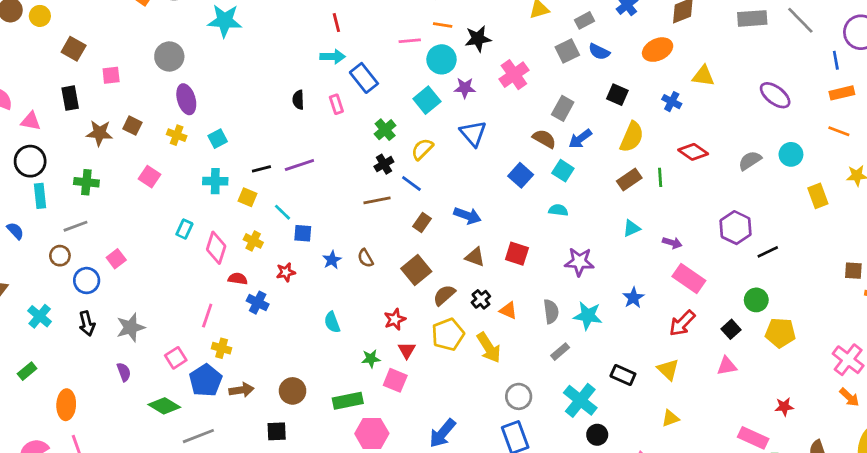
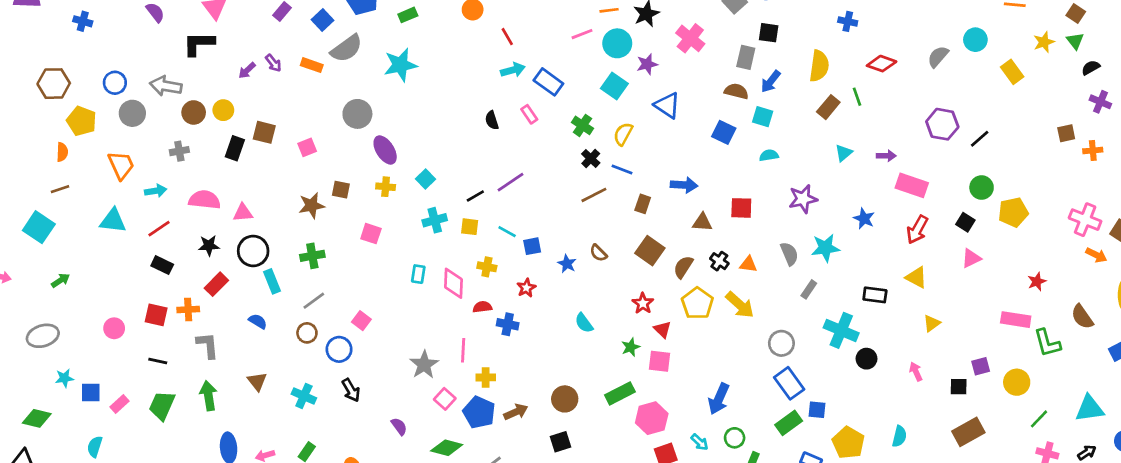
black square: (617, 95) -> (769, 33), moved
black rectangle: (70, 98) -> (235, 148), moved, turned 45
gray star: (131, 327) -> (424, 365), moved

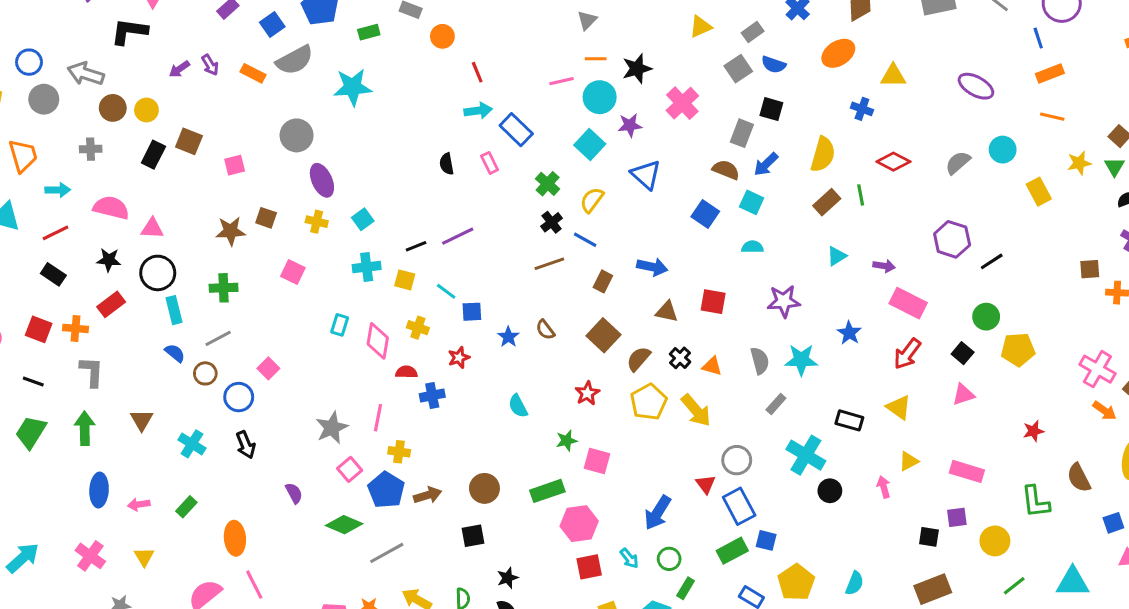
pink rectangle: (1016, 320) -> (967, 471), moved
blue semicircle: (258, 321) -> (175, 353), moved
blue cross: (508, 324) -> (432, 395), turned -30
red triangle: (662, 330) -> (706, 484), moved
pink arrow: (916, 372) -> (884, 487), moved

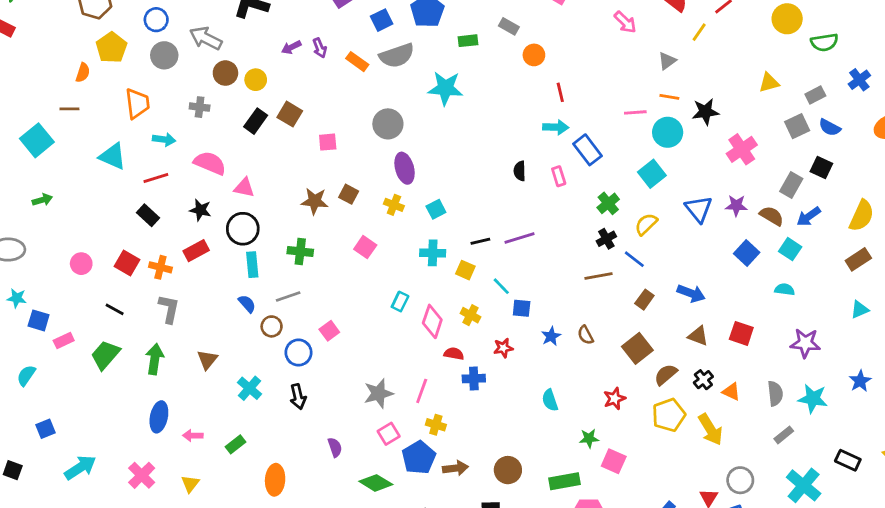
purple star: (630, 125) -> (736, 206), moved

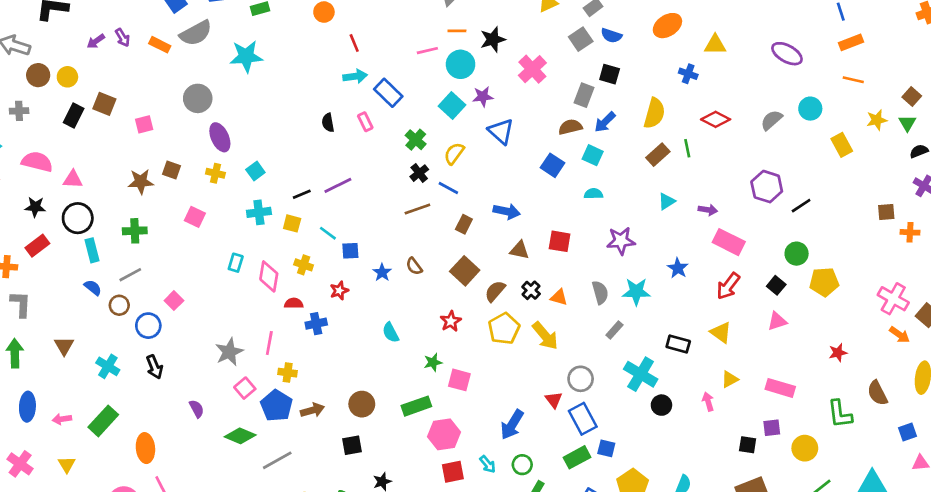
purple star: (736, 206) -> (483, 97), moved
brown semicircle: (772, 216) -> (570, 127), turned -35
green rectangle: (236, 444) -> (103, 421), size x1.6

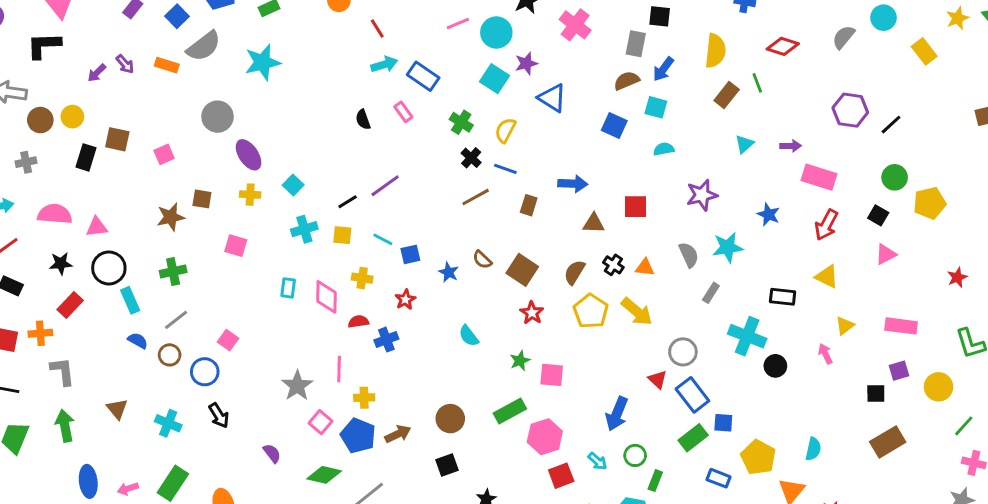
brown square: (465, 271) -> (522, 270), moved

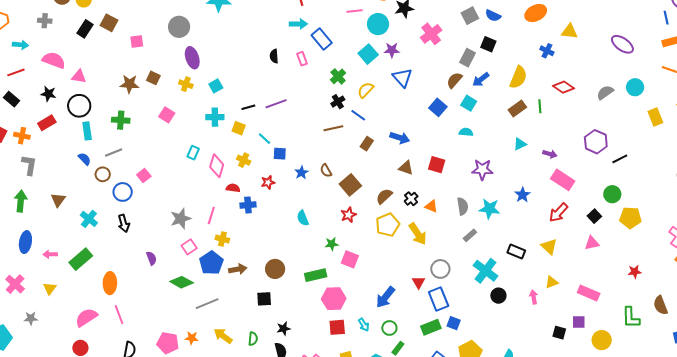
brown semicircle: (627, 81) -> (454, 80), turned -42

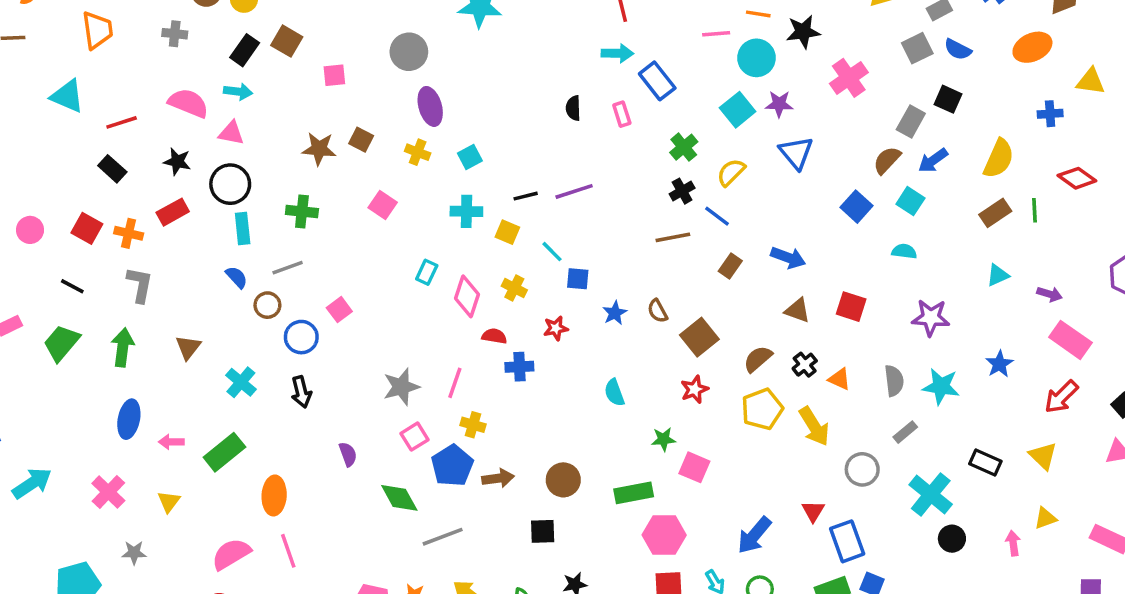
cyan arrow: (20, 45) -> (238, 92), moved
blue cross: (547, 51) -> (1050, 114), turned -32
gray circle: (440, 269) -> (862, 469), moved
green diamond: (182, 282) -> (399, 498), turned 30

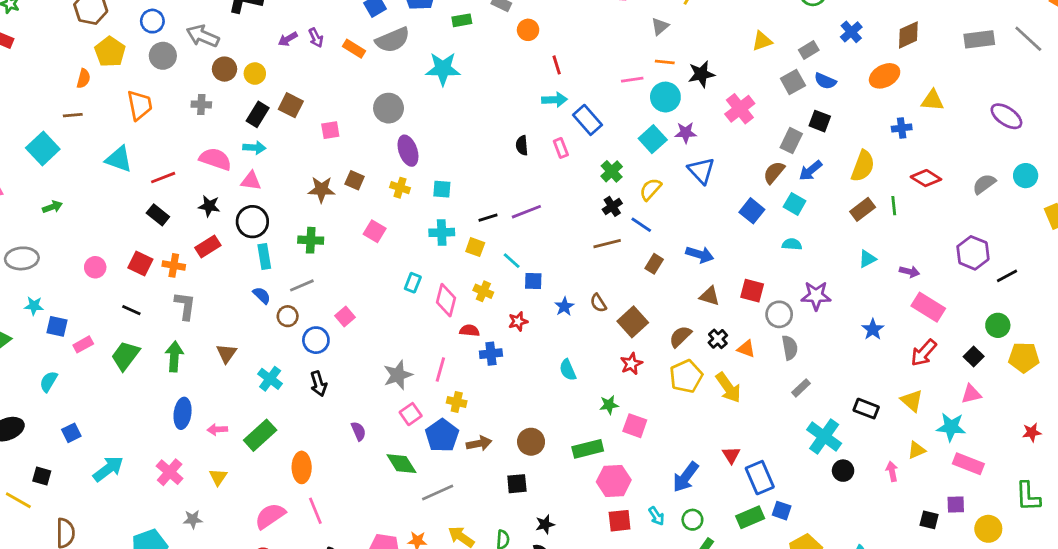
cyan square: (470, 157) -> (442, 189), turned 36
cyan star: (941, 386) -> (951, 427), moved
gray circle: (862, 469) -> (779, 314), moved

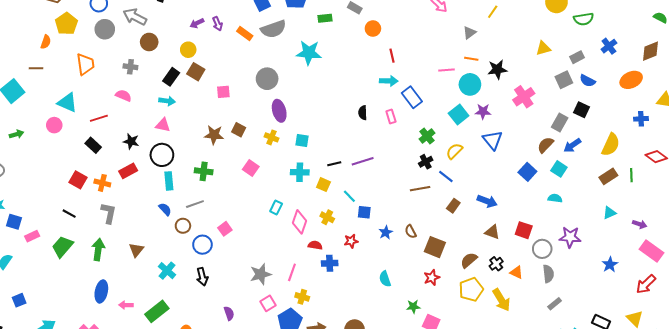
yellow circle: (255, 74) -> (188, 50), moved
pink semicircle: (215, 159) -> (123, 96), moved, size x0.7
pink circle: (95, 267) -> (54, 125), moved
brown square: (633, 322) -> (435, 247), turned -30

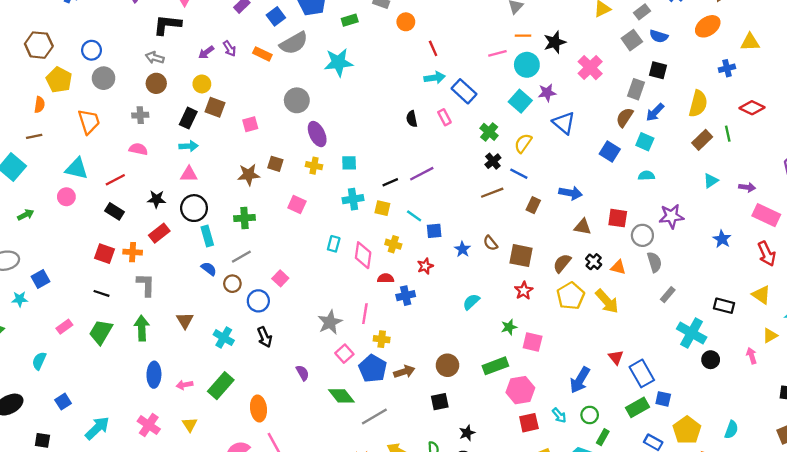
gray arrow: (135, 17) -> (155, 58), moved, size x0.7
blue square: (14, 222) -> (40, 279), moved, turned -35
cyan semicircle: (385, 279) -> (471, 302), turned 77
red arrow: (646, 284) -> (767, 254), turned -60

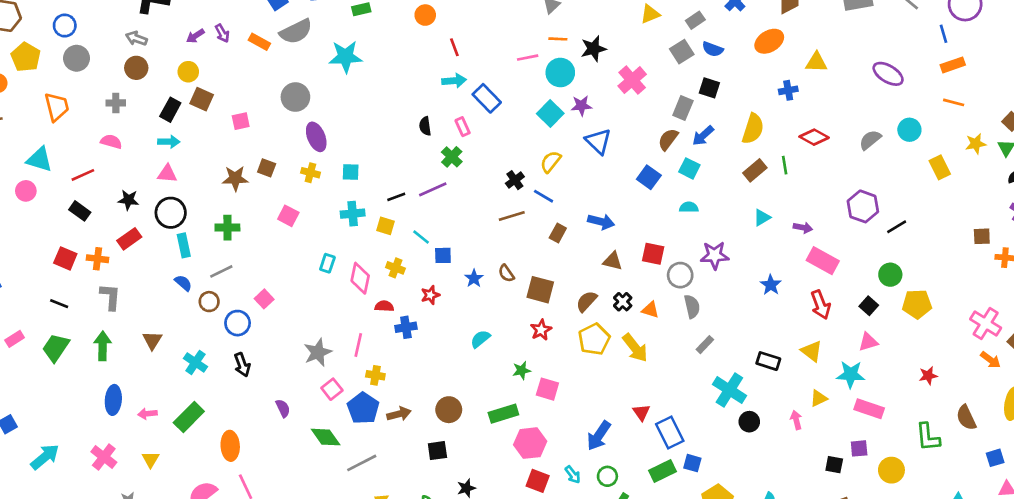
green cross: (489, 132) -> (452, 157), moved
red square: (529, 423) -> (538, 481), turned 30

